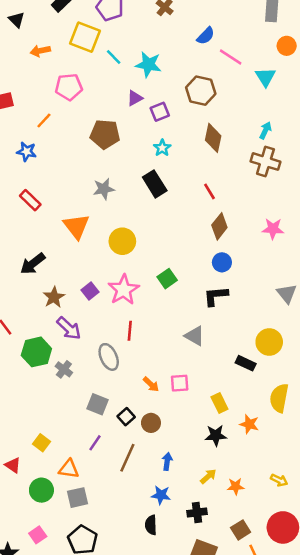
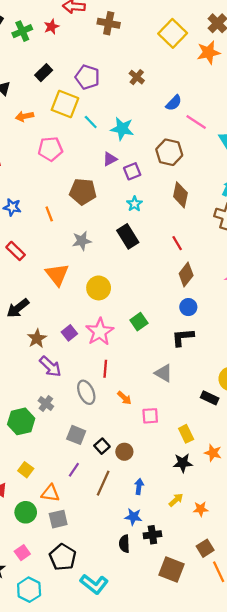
orange line: (44, 120) -> (49, 214), moved, turned -64
green hexagon: (36, 352) -> (21, 421), moved
orange arrow: (151, 384) -> (124, 398), moved
black cross: (197, 512) -> (152, 535), moved

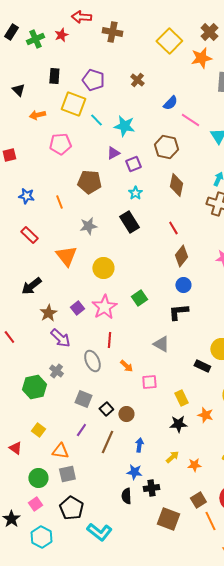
black rectangle: (44, 73) -> (54, 76), turned -42
green circle: (26, 512) -> (38, 478), moved

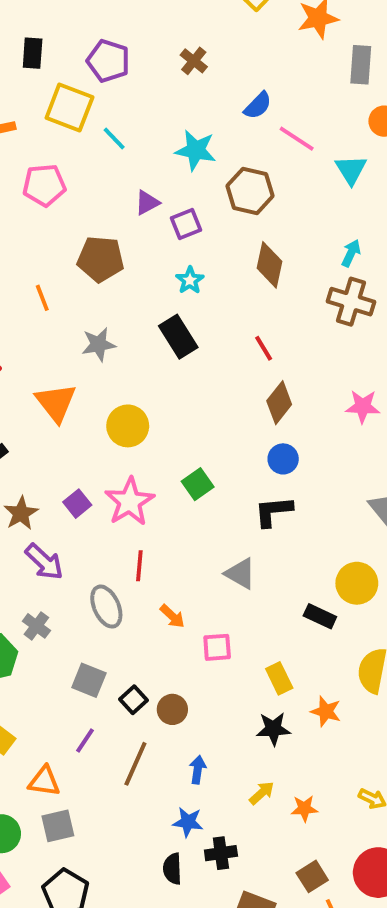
cyan star: (124, 126) -> (196, 150), moved

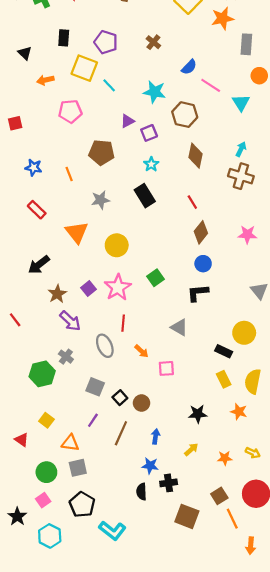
yellow rectangle: (279, 678) -> (224, 379), moved
orange star: (326, 711) -> (239, 412), moved
orange star: (304, 808) -> (225, 458), moved

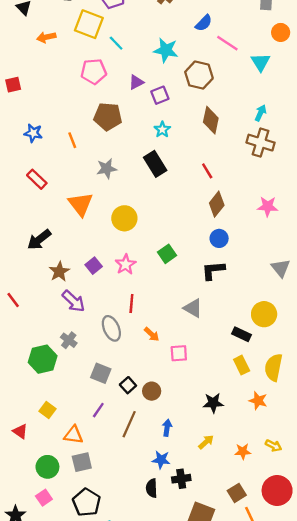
pink pentagon: (70, 111) -> (94, 72), moved
pink star: (118, 287) -> (126, 264), size x0.7

